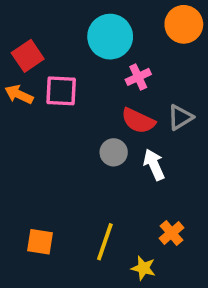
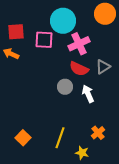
red square: (28, 56) -> (16, 32), turned 30
pink cross: (138, 77) -> (79, 44), size x1.5
pink square: (61, 91) -> (44, 40), moved
orange square: (40, 242) -> (23, 138), turned 35

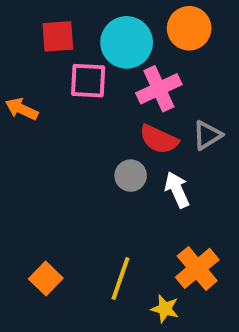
orange circle: (105, 14) -> (189, 28), moved
red square: (16, 32) -> (58, 36), moved
orange cross: (98, 133) -> (197, 268), size x1.5

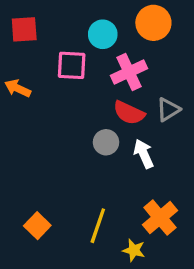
red square: (58, 36) -> (24, 29), moved
cyan circle: (127, 42) -> (103, 34), size x0.7

